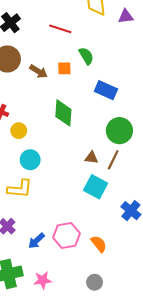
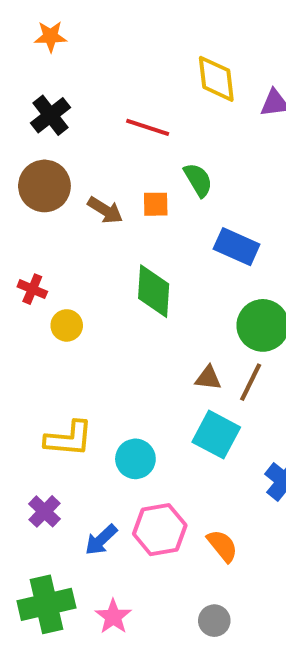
cyan circle: (30, 160) -> (135, 459), moved
pink star: (43, 280) -> (113, 617), turned -30

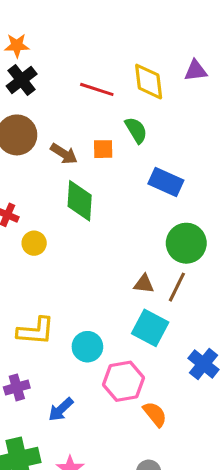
orange star: (51, 36) -> (17, 45), moved
yellow diamond: (216, 79) -> (149, 82), moved
green diamond: (154, 291) -> (80, 201), moved
purple cross: (44, 511) -> (17, 387), turned 30
pink hexagon: (160, 530) -> (124, 381), moved

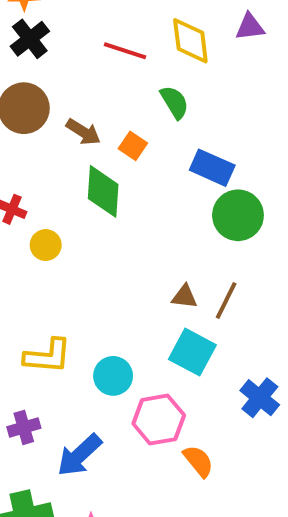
orange square: (103, 149) -> (133, 146), moved, turned 35
green circle: (186, 243) -> (238, 215), moved
blue arrow: (61, 409) -> (79, 455), size x1.4

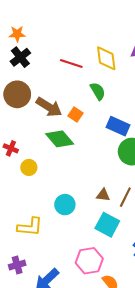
brown arrow: (83, 132) -> (49, 107), size x1.4
green diamond: (103, 191) -> (60, 139), turned -44
cyan circle: (113, 376) -> (65, 205), moved

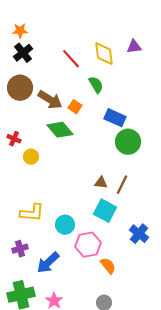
red line: (71, 64) -> (71, 59), turned 30
cyan circle: (65, 205) -> (65, 225), moved

